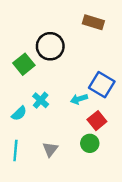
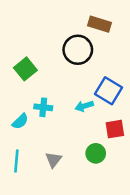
black circle: (50, 46) -> (78, 50), moved
cyan cross: (41, 100) -> (43, 107), turned -35
red square: (97, 121) -> (115, 129), moved, turned 30

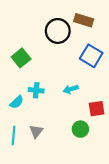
black circle: (78, 50) -> (58, 31), moved
blue square: (108, 91) -> (91, 56), moved
gray triangle: (53, 160) -> (36, 131), moved

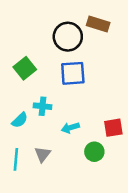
blue square: (91, 56) -> (73, 73), moved, turned -35
cyan arrow: (71, 89) -> (70, 128), moved

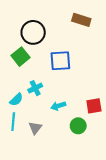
black circle: (68, 37) -> (33, 32), moved
cyan cross: (42, 106) -> (35, 88), turned -32
cyan line: (16, 159) -> (13, 122), moved

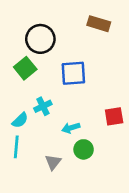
red square: (94, 106) -> (114, 116), moved
green circle: (78, 126) -> (84, 149), moved
gray triangle: (35, 128) -> (53, 162), moved

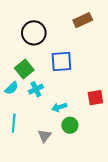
brown rectangle: (99, 24) -> (83, 20), turned -42
green square: (25, 68) -> (24, 69), moved
cyan semicircle: (20, 120) -> (12, 88), moved

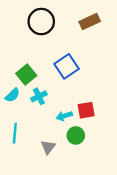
black circle: (34, 33) -> (41, 22), moved
blue square: (61, 62) -> (67, 66), turned -30
red square: (95, 98) -> (86, 110), moved

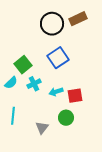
black circle: (41, 22) -> (52, 24), moved
cyan arrow: (64, 116) -> (56, 92), moved

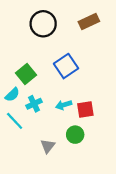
black circle: (52, 24) -> (43, 24), moved
cyan cross: (34, 84) -> (34, 104), moved
cyan line: (13, 116) -> (15, 121), moved, turned -48

